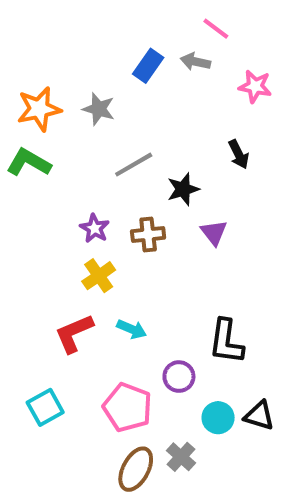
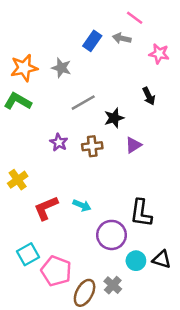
purple triangle: (214, 232) -> (133, 145), turned 36
yellow cross: (99, 276) -> (18, 180), moved
purple circle: (179, 377) -> (112, 235), size x1.5
pink pentagon: (127, 407) -> (56, 271), moved

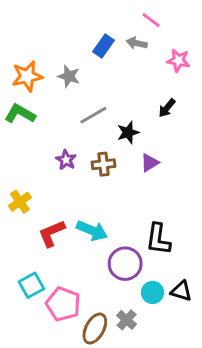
black arrow: (149, 96) -> (167, 108), turned 66
cyan arrow: (82, 205) -> (92, 231), size x1.5

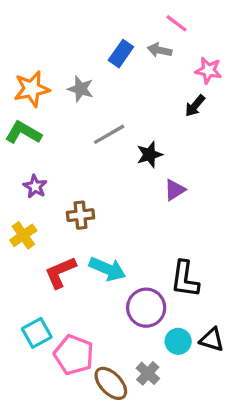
black arrow: (167, 108) -> (195, 106), moved
purple star: (66, 160) -> (35, 187), moved
brown cross: (103, 164) -> (81, 215), moved
brown ellipse: (95, 329) -> (111, 383), turned -72

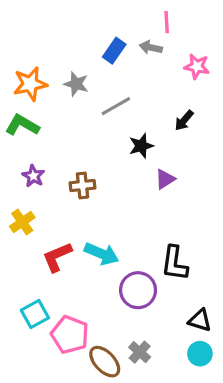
pink line: (176, 23) -> (167, 22), turned 50
black arrow: (195, 106) -> (184, 120), moved
gray line: (109, 134) -> (116, 106), moved
brown cross: (81, 215) -> (83, 185), moved
cyan circle: (178, 341) -> (200, 354), moved

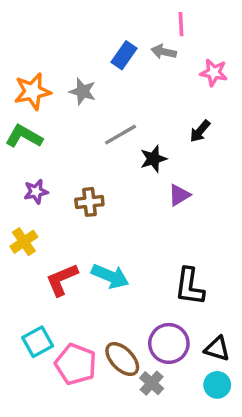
gray line: (116, 106) -> (121, 135), moved
purple star: (33, 176) -> (36, 192), turned 30
purple circle: (138, 290) -> (169, 343), moved
brown ellipse: (105, 362) -> (122, 359), moved

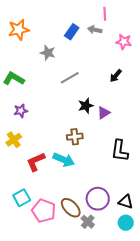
orange star: (33, 91) -> (19, 30), moved
black star: (153, 159) -> (86, 106), moved
brown cross: (89, 202) -> (75, 137), moved
black L-shape: (190, 287) -> (120, 151), moved

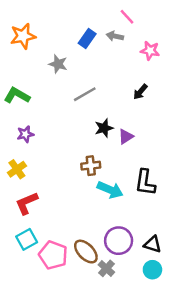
pink line: (105, 14) -> (127, 17), turned -40
cyan arrow: (64, 160) -> (110, 190), moved
red L-shape: (36, 162) -> (27, 203), moved

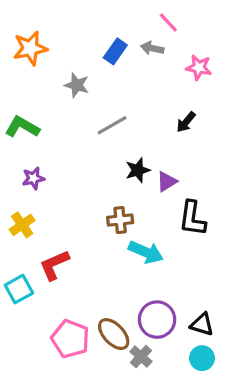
black L-shape: (145, 183) -> (192, 218), moved
red L-shape: (27, 203) -> (54, 265), moved
cyan square: (27, 239) -> (19, 289), moved

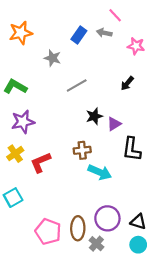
purple star: (33, 178) -> (23, 122), size x1.5
red L-shape: (54, 265) -> (40, 162), moved
brown ellipse: (114, 334) -> (78, 228), turned 45

